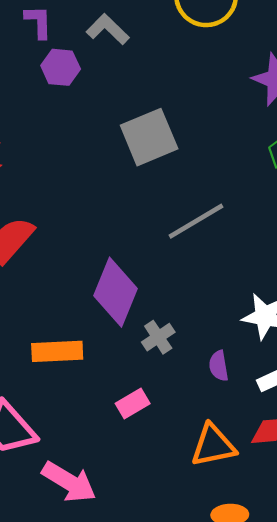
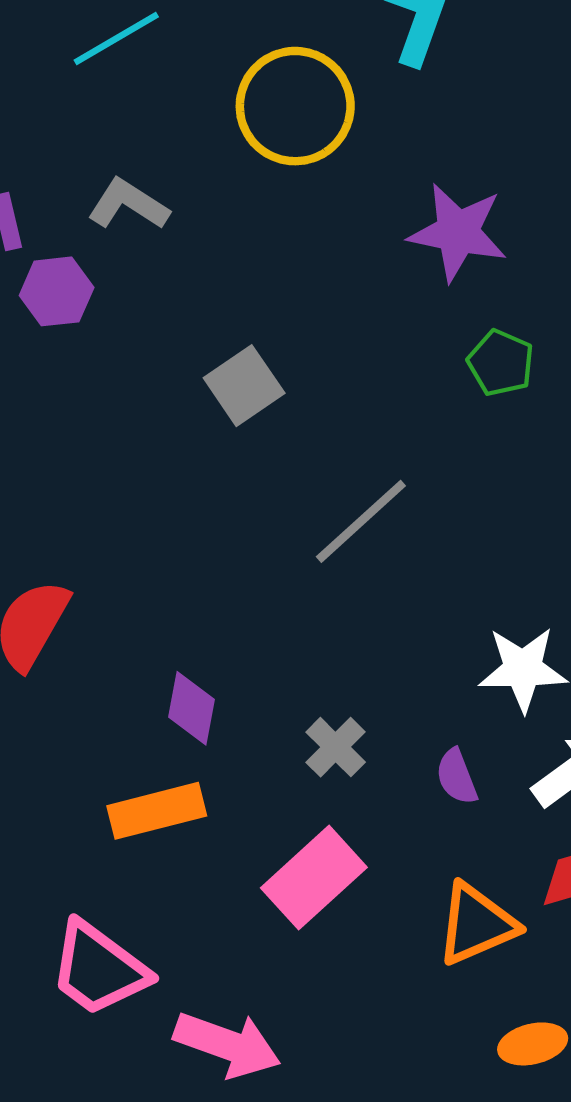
gray square: (149, 137) -> (244, 386), size x0.7
purple diamond: (115, 292) -> (192, 708), moved, size x0.6
pink rectangle: (133, 403) -> (314, 878), size x1.6

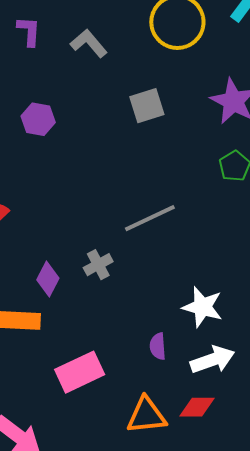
purple hexagon: (57, 291) -> (38, 119), moved
gray square: (244, 386) -> (147, 106), moved
gray cross: (336, 747) -> (98, 265), moved

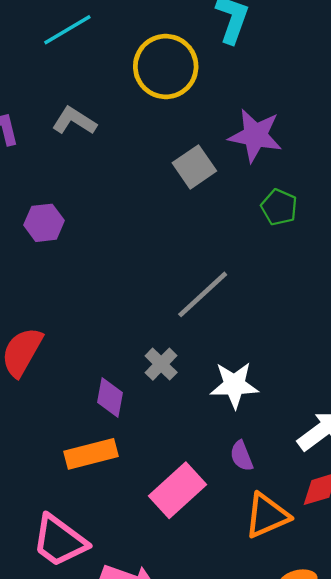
gray square: (147, 106) -> (194, 167), moved
white star: (202, 307) -> (234, 385), moved
purple semicircle: (158, 346) -> (242, 456), moved

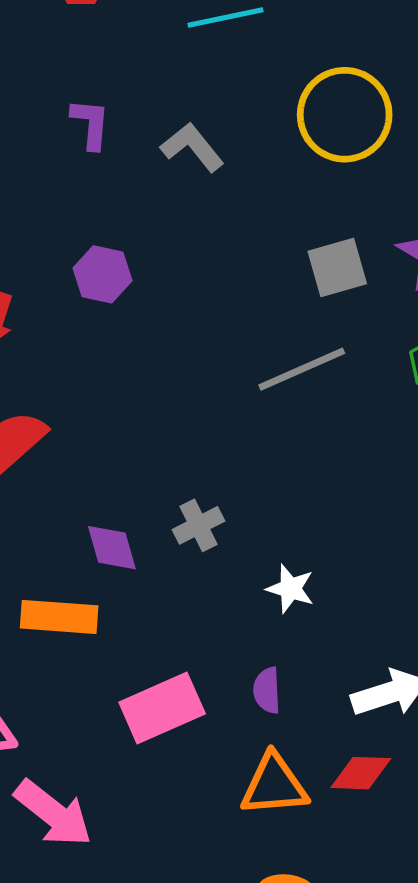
gray line: (203, 294) -> (302, 369), moved
white star: (234, 385) -> (290, 589), size x0.7
purple diamond: (110, 398) -> (112, 548), turned -45

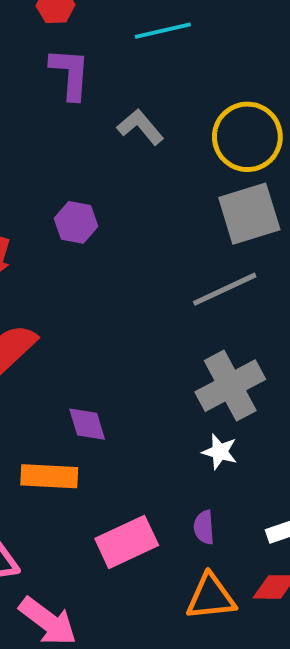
yellow circle: (345, 115) -> (247, 137), moved
purple L-shape: (91, 124) -> (70, 74), moved, size x1.4
gray square: (337, 267) -> (249, 214), size x1.4
gray cross: (199, 525) -> (230, 386), moved, size x1.8

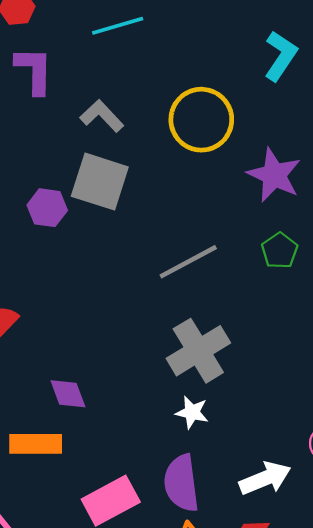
gray square: (249, 214) -> (100, 182), moved, turned 38
purple semicircle: (204, 527) -> (181, 483), size x1.8

